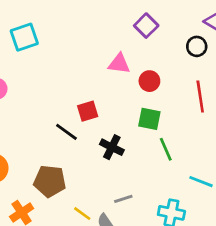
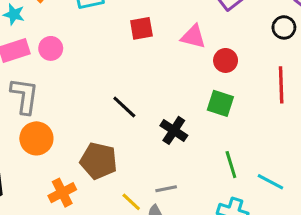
red square: (88, 111) -> (141, 28), moved
green line: (166, 149) -> (231, 165), moved
gray line: (123, 199) -> (166, 189), moved

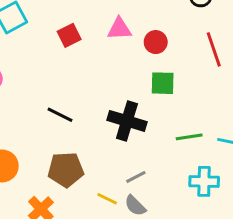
black line: (124, 107) -> (60, 115), moved
black cross: (174, 130) -> (127, 121), size x1.4
green line: (231, 165) -> (189, 137), turned -65

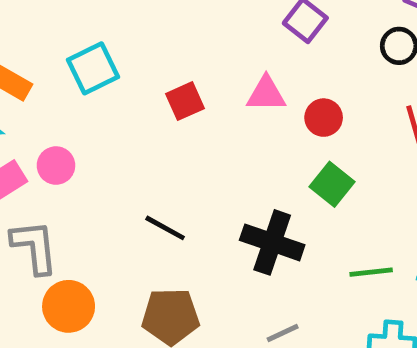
green square: (163, 83) -> (332, 184), turned 35

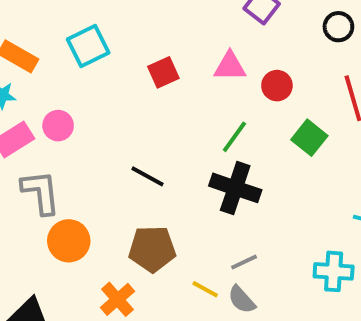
green square: (332, 184) -> (309, 138), moved
green line: (371, 272) -> (234, 137), moved, turned -48

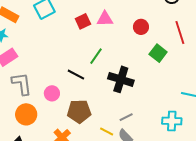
pink triangle: (230, 66) -> (105, 19), moved
pink circle: (58, 126) -> (52, 93), moved
green line: (234, 137) -> (96, 56), moved
orange circle: (69, 241) -> (26, 114), moved

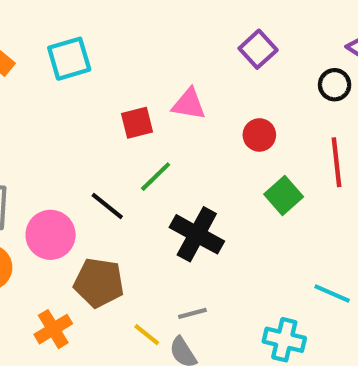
red square: (83, 21) -> (137, 123), moved
pink circle: (52, 93) -> (51, 235), size x1.5

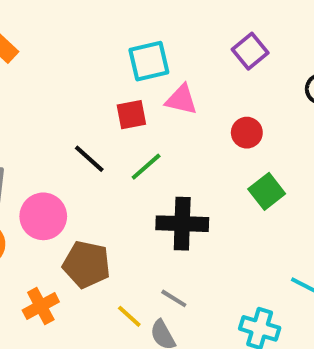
cyan square: (69, 59) -> (149, 61), moved
black line: (107, 206) -> (89, 159), moved
black cross: (197, 234) -> (182, 224), turned -30
gray line: (192, 313) -> (174, 298), turned 44

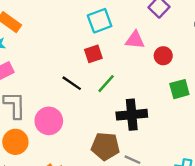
pink triangle: (181, 100) -> (135, 40), moved
green square: (267, 191) -> (179, 89), turned 30
brown pentagon: (87, 264) -> (105, 146), moved

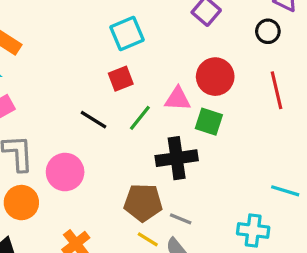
pink triangle: (135, 40) -> (178, 99), moved
red circle: (163, 56) -> (215, 77), size x1.5
green square: (179, 89) -> (209, 122), moved, turned 36

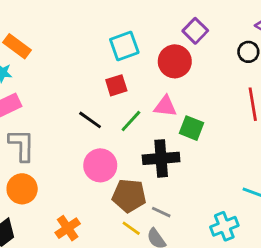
red circle: (215, 77) -> (175, 61), moved
pink circle: (65, 172) -> (100, 165), moved
cyan cross: (253, 230) -> (224, 226), turned -32

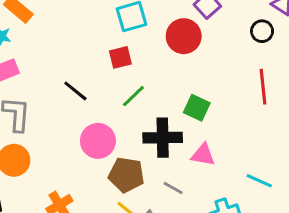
pink triangle: (165, 106) -> (203, 155), moved
black line: (90, 120) -> (75, 91), moved
gray line: (161, 212) -> (173, 188), moved

